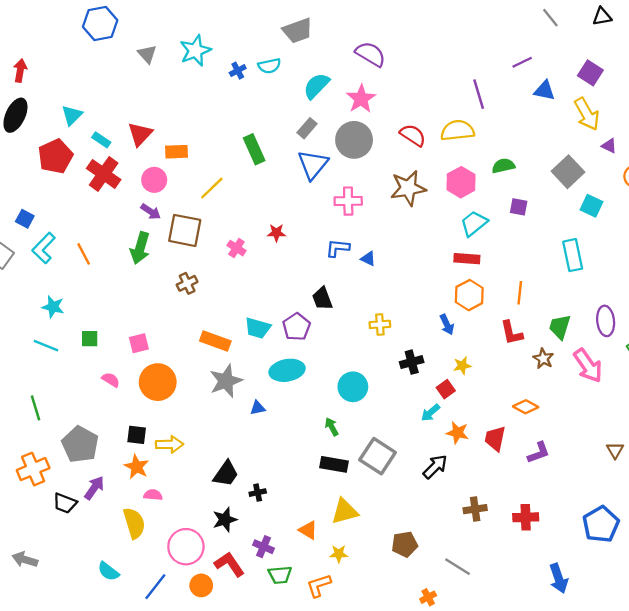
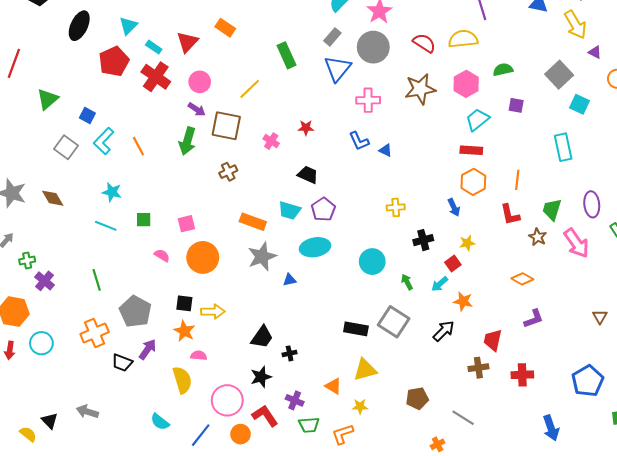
orange rectangle: (177, 152) -> (225, 28), moved, turned 36
blue L-shape: (338, 248) -> (359, 141), turned -120
black trapezoid: (322, 299) -> (308, 175), moved, turned 135
green arrow: (332, 427) -> (407, 282), moved
red trapezoid: (495, 438) -> (493, 340), moved

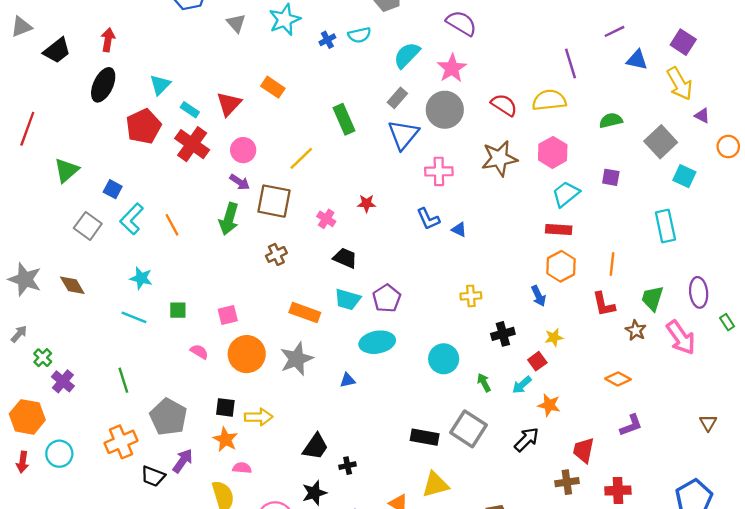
green semicircle: (503, 70) -> (611, 120), moved
black trapezoid: (308, 175) -> (345, 258), moved
gray star: (262, 256) -> (297, 359), moved
green cross: (27, 260) -> (43, 358), turned -35

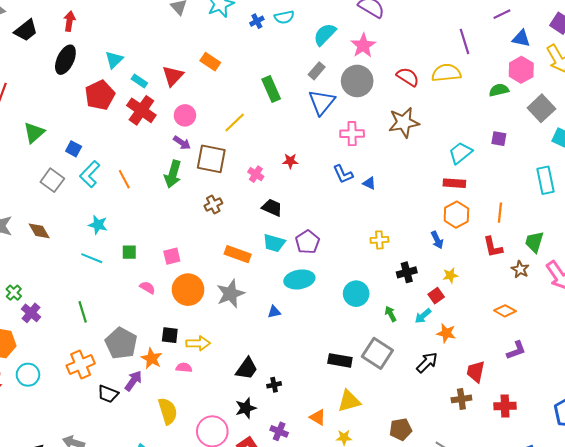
pink hexagon: (553, 152) -> (521, 70), moved
orange star: (225, 439) -> (152, 358), moved
pink semicircle: (242, 468) -> (184, 368), moved

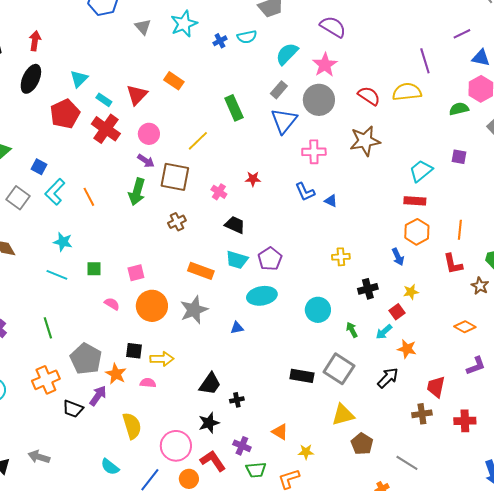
yellow triangle: (349, 401) -> (343, 415), moved
brown pentagon: (401, 429) -> (362, 444), turned -30

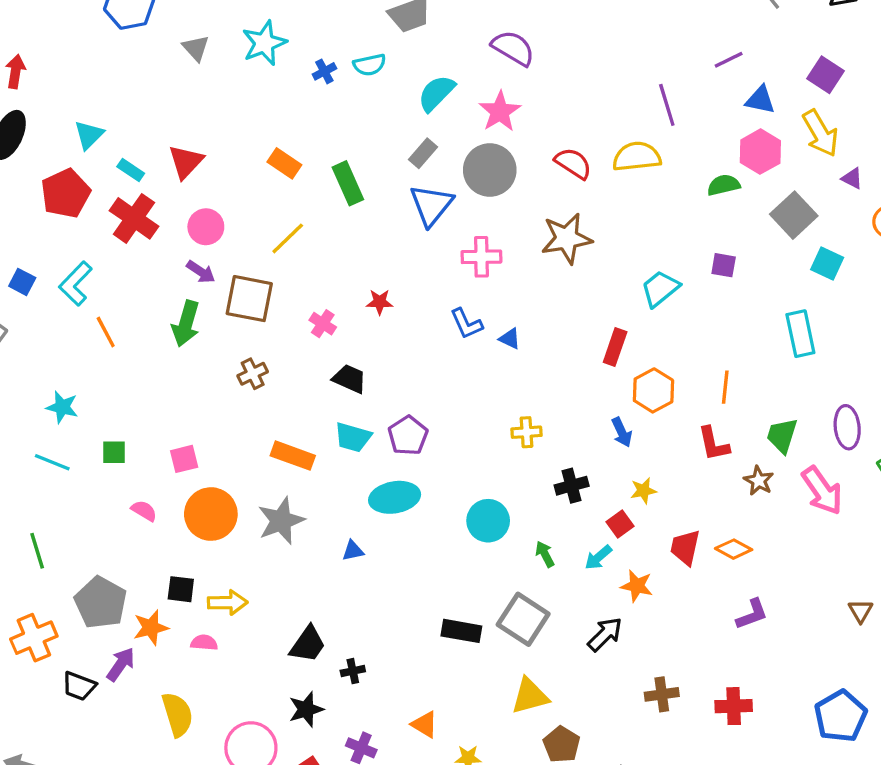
orange rectangle: (174, 81) -> (284, 163), moved
cyan L-shape: (55, 192) -> (76, 284), moved
red rectangle: (415, 201) -> (615, 347), moved, turned -75
orange star: (116, 374) -> (151, 628), turned 30
red trapezoid: (436, 387) -> (685, 547), moved

